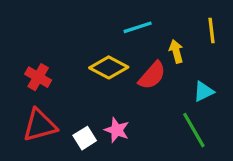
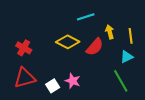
yellow line: (212, 30) -> (131, 36), moved

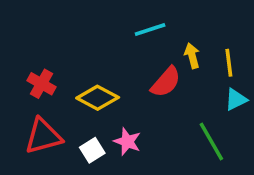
yellow diamond: (68, 42) -> (98, 98), moved
cyan triangle: (127, 57) -> (236, 100), moved

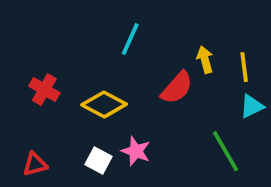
cyan line: (150, 29) -> (130, 39), moved, turned -48
red triangle: (43, 136) -> (35, 164), moved, size x0.6
white square: (92, 150) -> (98, 160), turned -30

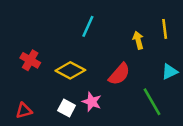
yellow line: (244, 67) -> (165, 29), moved
red semicircle: (177, 88) -> (119, 74), moved

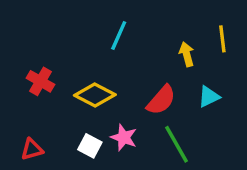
cyan triangle: (170, 72) -> (209, 97), moved
green line: (152, 102) -> (176, 144), moved

